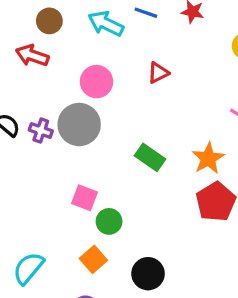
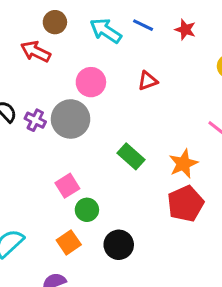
pink square: (85, 198) -> (67, 186), turned 30
black circle: (148, 274) -> (119, 245), moved

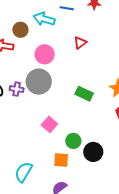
brown circle: (55, 22) -> (20, 30), moved
green circle: (87, 210) -> (73, 141), moved
orange square: (69, 242) -> (61, 160), turned -35

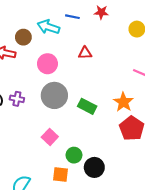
red triangle: (80, 43) -> (85, 53), turned 32
gray circle: (39, 82) -> (54, 95), moved

